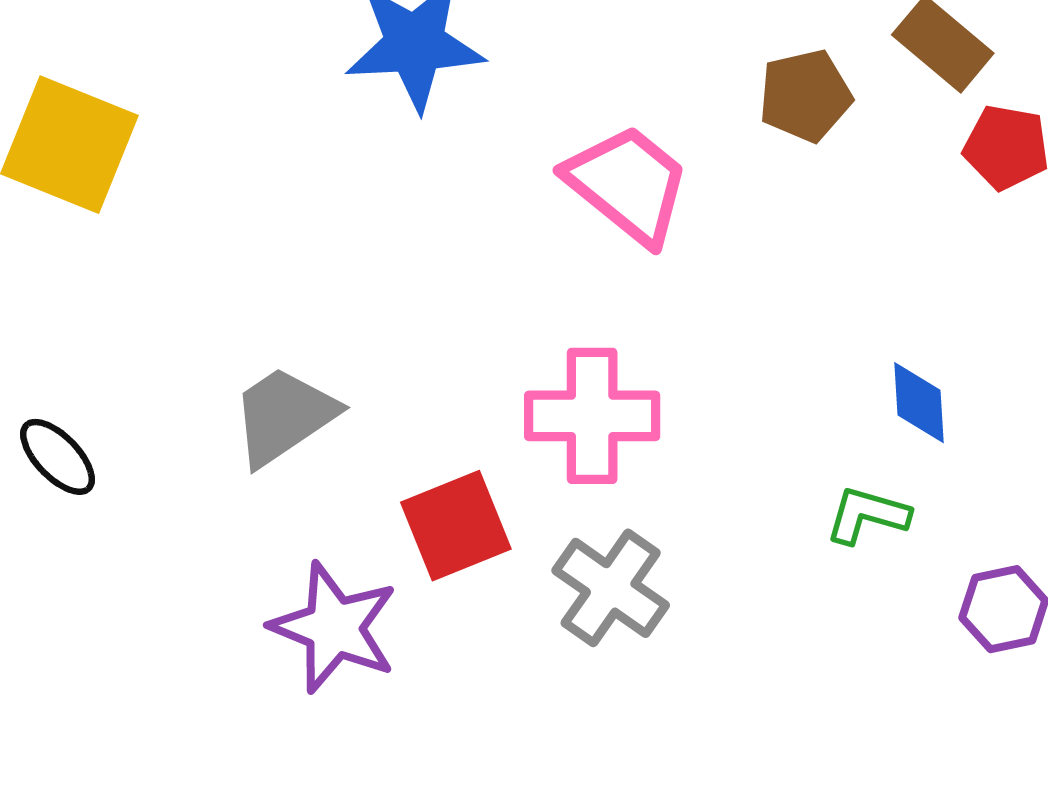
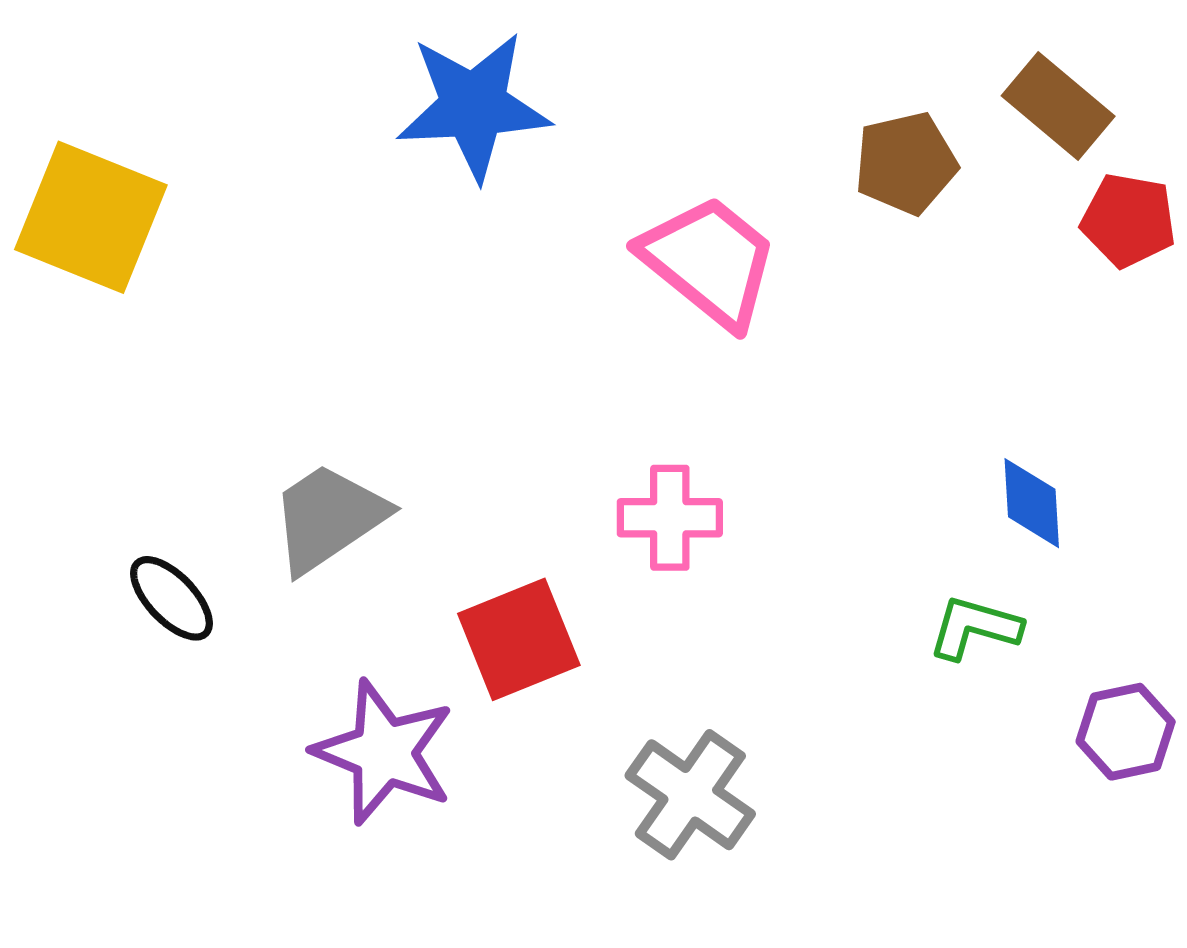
pink cross: (592, 416) -> (670, 518), size x0.7
black ellipse: (58, 457) -> (171, 598), moved
gray cross: (611, 588) -> (690, 795), moved

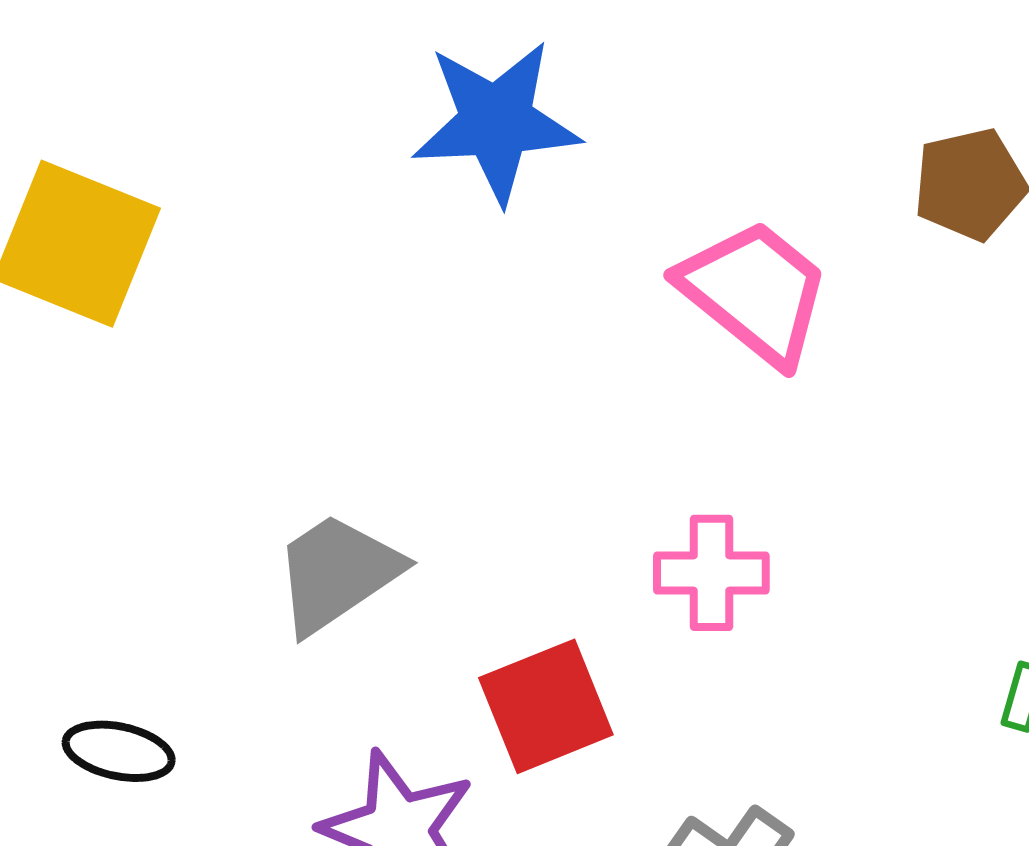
black ellipse: (171, 598) -> (119, 751), moved, turned -34

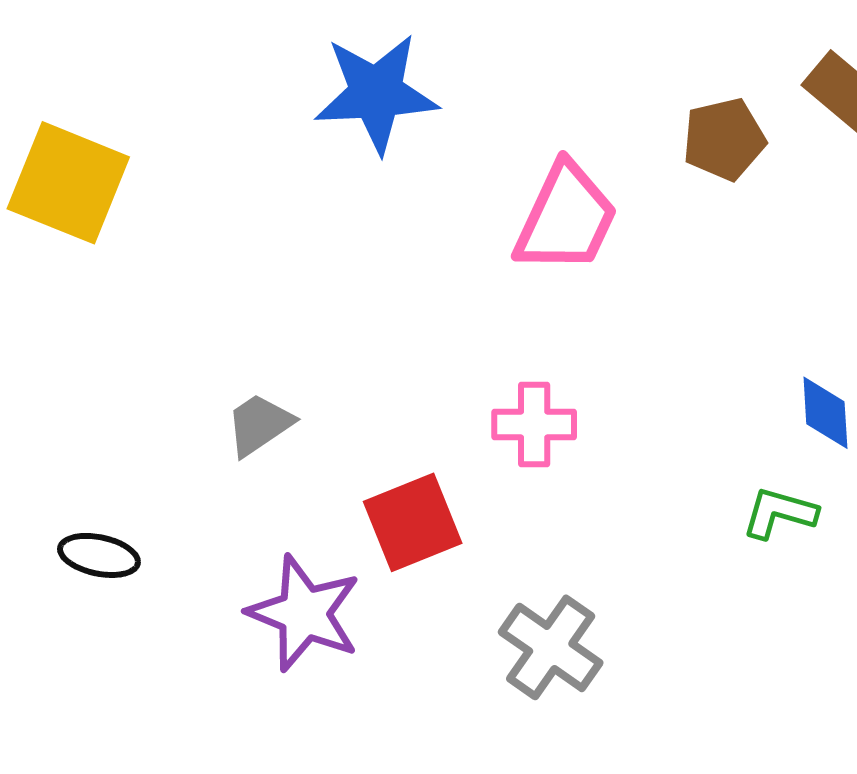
pink trapezoid: (755, 292) -> (566, 218), turned 76
gray trapezoid: (337, 573) -> (259, 425), size x0.7

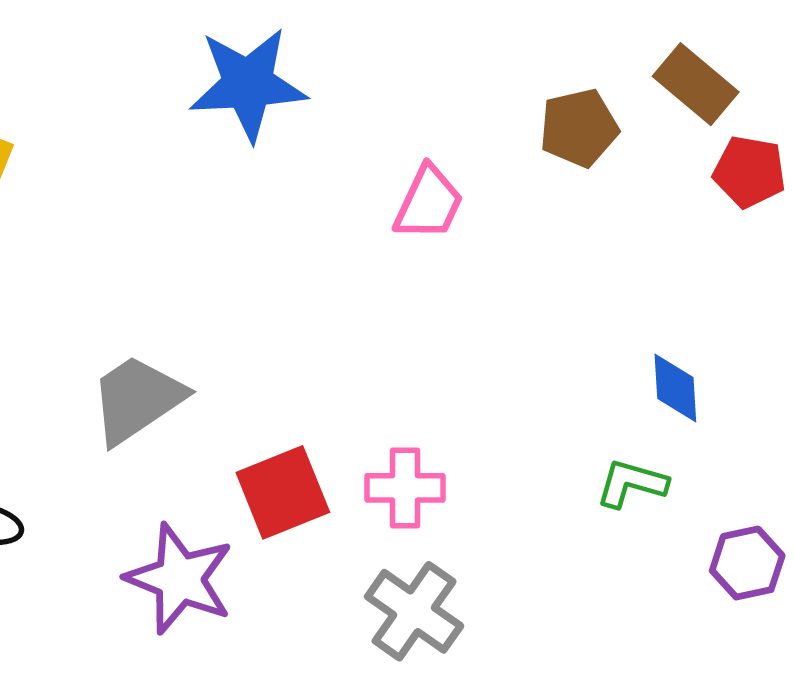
pink trapezoid: (566, 218) -> (429, 203), size x0.7
gray trapezoid: (259, 425) -> (137, 399), size x1.5
pink cross: (534, 425) -> (405, 488), moved

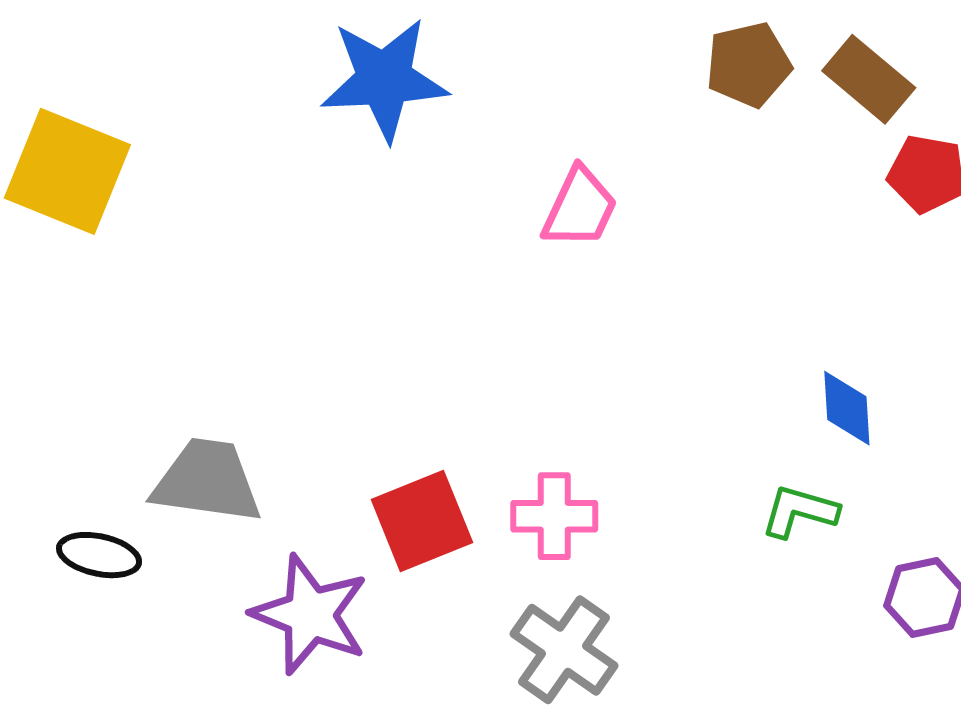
brown pentagon: (579, 128) -> (748, 65), moved
gray trapezoid: (137, 399) -> (207, 481), moved, turned 42

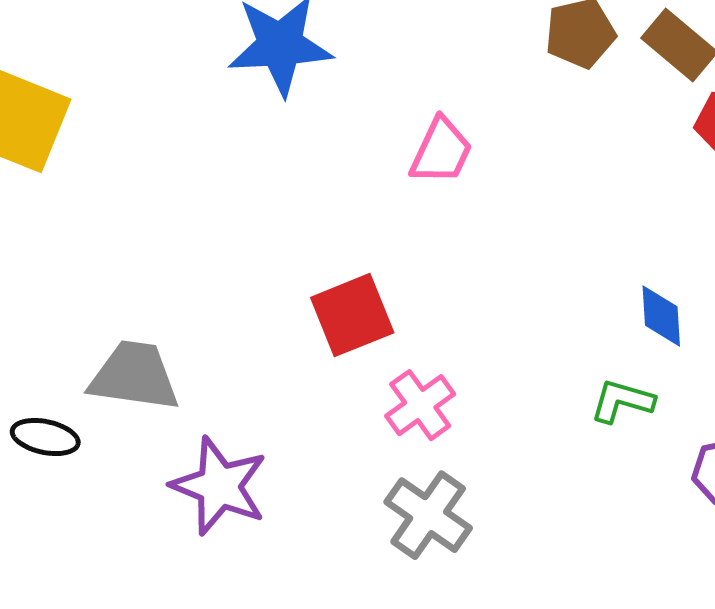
pink cross: (554, 516) -> (420, 405), turned -36
red square: (422, 521) -> (352, 315), moved

